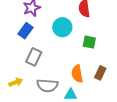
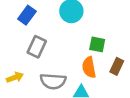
green square: (89, 42) -> (97, 44), moved

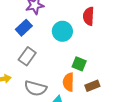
brown rectangle: (117, 66) -> (92, 86), turned 32

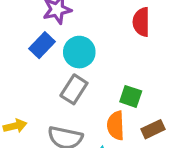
cyan circle: (62, 31) -> (79, 52), moved
gray rectangle: (27, 56) -> (74, 89), moved

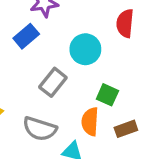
cyan circle: (79, 52) -> (85, 49), moved

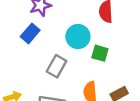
green square: (107, 95) -> (100, 53), moved

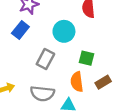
green square: (100, 53) -> (87, 58), moved

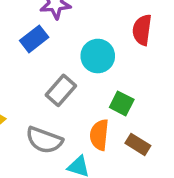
brown rectangle: (103, 82) -> (138, 144), turned 49

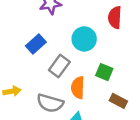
blue rectangle: (34, 39) -> (36, 44), moved
orange semicircle: (99, 135) -> (78, 88), moved

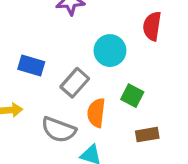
blue rectangle: (36, 44) -> (31, 66), moved, turned 54
brown rectangle: (118, 101) -> (147, 135), turned -42

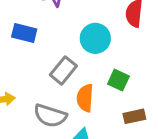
blue rectangle: (31, 66) -> (24, 33), moved

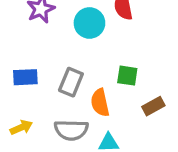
blue rectangle: (24, 33) -> (25, 77), moved
cyan circle: (95, 38) -> (89, 23), moved

